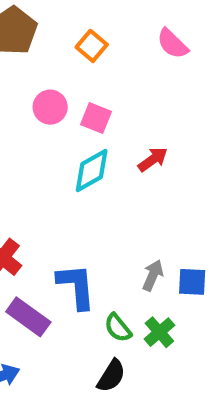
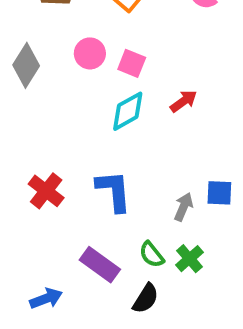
blue square: (192, 282) -> (219, 193), moved
blue L-shape: (76, 286) -> (114, 191), moved
purple rectangle: (28, 317) -> (100, 265), moved

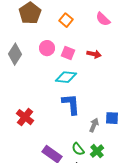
red arrow: (184, 101) -> (94, 54), moved, turned 48
cyan diamond: (128, 111) -> (66, 77), turned 35
blue L-shape: (114, 191) -> (71, 104), moved

